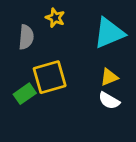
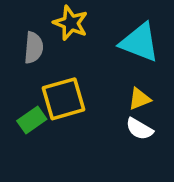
yellow star: (55, 18) -> (71, 23), size x1.4
cyan triangle: (109, 33) -> (139, 42), turned 44

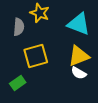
yellow triangle: (139, 99) -> (79, 56), size x1.6
green rectangle: (32, 120) -> (18, 83), moved

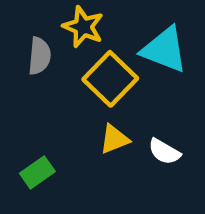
yellow square: (36, 56) -> (110, 79), moved, turned -30
yellow triangle: (79, 56) -> (114, 139), moved, size x0.7

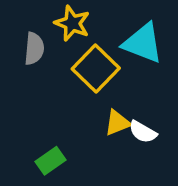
yellow triangle: (114, 139) -> (117, 123), moved
green rectangle: (37, 172) -> (50, 161), moved

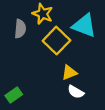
white semicircle: (143, 132) -> (76, 92), moved
green rectangle: (50, 161) -> (14, 95), moved

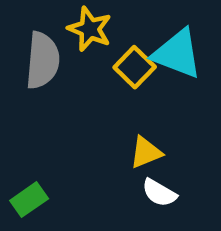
gray semicircle: (20, 29) -> (43, 60), size x1.4
yellow square: (56, 41) -> (135, 67), moved, size x0.7

